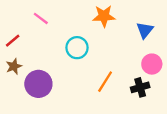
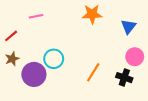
pink line: (41, 18) -> (36, 16), turned -48
cyan circle: (77, 48) -> (54, 59), moved
black cross: (140, 87) -> (124, 78), turned 35

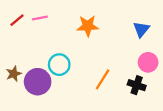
orange star: (92, 14) -> (88, 26), moved
red line: (11, 36) -> (17, 20), moved
brown star: (12, 59) -> (14, 74), moved

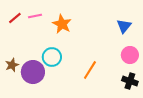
orange star: (88, 26) -> (62, 24), moved, turned 30
black cross: (137, 85) -> (130, 81), moved

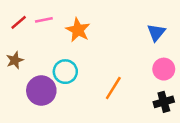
brown star: (12, 65) -> (15, 60), moved
black cross: (130, 81) -> (164, 102), turned -35

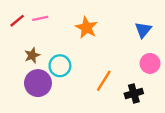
orange star: (78, 30) -> (86, 28), moved
brown star: (15, 60) -> (32, 55), moved
black cross: (164, 102) -> (134, 93), moved

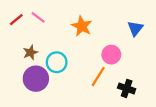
pink line: (40, 18) -> (38, 17), turned 48
pink circle: (150, 63) -> (111, 55), moved
black cross: (134, 93) -> (127, 88), turned 35

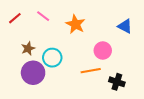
pink line: (38, 17) -> (43, 16), moved
blue triangle: (135, 28) -> (125, 26), turned -42
orange line: (98, 76) -> (91, 71), turned 48

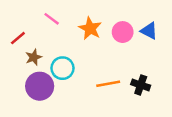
red line: (15, 18) -> (18, 38), moved
pink circle: (103, 51) -> (123, 32), moved
black cross: (117, 82) -> (141, 85), moved

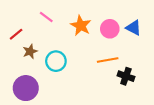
orange line: (108, 84) -> (108, 60), moved
purple circle: (40, 86) -> (26, 88), moved

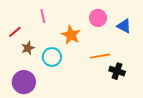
pink line: (46, 17) -> (43, 16), turned 40
orange star: (81, 26) -> (71, 35), moved
pink circle: (110, 29) -> (98, 18), moved

